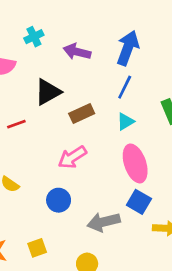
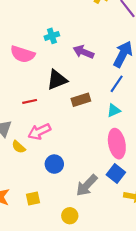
pink arrow: (72, 157) -> (39, 132), moved
gray arrow: (104, 222) -> (87, 185), turned -40

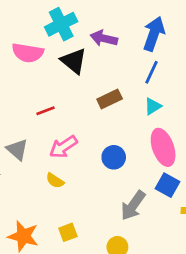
cyan cross: (52, 36) -> (61, 24), size x1.6
black triangle: (57, 80) -> (74, 61), moved, turned -50
yellow semicircle: (19, 147) -> (55, 181), moved
blue circle: (54, 164) -> (114, 157), moved

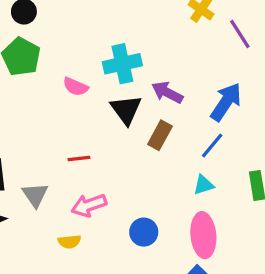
pink semicircle: (28, 53) -> (76, 87), size x0.7
brown rectangle: (110, 99) -> (160, 135), moved, turned -50
yellow semicircle: (55, 181) -> (69, 242), turned -54

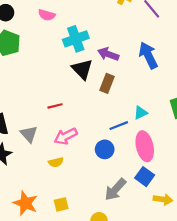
pink semicircle: (76, 87) -> (47, 15), moved
blue arrow: (226, 102) -> (148, 55), turned -52
blue line: (212, 145) -> (119, 126), moved, turned 36

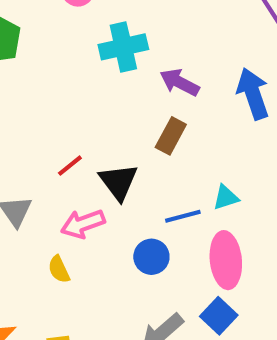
black triangle: (82, 69) -> (118, 182), moved
red line: (55, 106) -> (70, 166), turned -32
yellow semicircle: (56, 162) -> (59, 269), turned 72

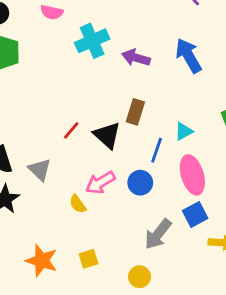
brown rectangle: (171, 136) -> (135, 112), moved
blue line: (183, 216) -> (157, 150), turned -45
pink arrow: (83, 224) -> (100, 183), moved
blue square: (219, 316) -> (195, 215), turned 30

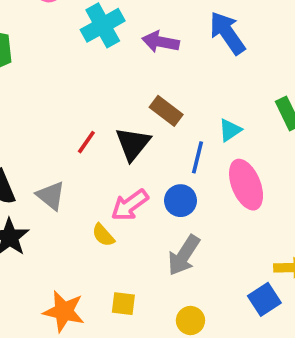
brown rectangle: (135, 112) -> (166, 111), turned -65
black triangle: (107, 135) -> (133, 144), turned 32
blue square: (195, 215) -> (264, 299), moved
gray arrow: (158, 234) -> (184, 255), moved
yellow square: (88, 259) -> (123, 304), turned 30

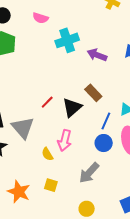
gray triangle: (51, 196) -> (23, 128), size x1.4
blue circle: (180, 201) -> (104, 143), moved
pink arrow: (130, 205) -> (65, 140), turned -50
yellow square: (123, 304) -> (51, 185), moved

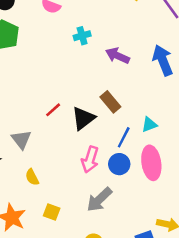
cyan cross: (67, 40) -> (82, 36), size x0.6
gray triangle: (23, 128) -> (21, 139), size x0.7
pink arrow: (65, 140) -> (90, 159), moved
yellow semicircle: (47, 154) -> (32, 177), moved

